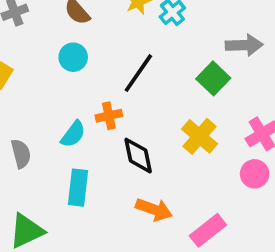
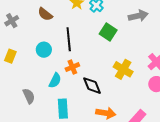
cyan circle: (73, 57) -> (44, 50), moved
black line: (138, 73) -> (69, 39), moved, turned -30
green square: (213, 78) -> (108, 32), moved

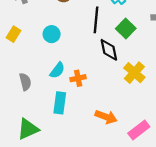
black line: (69, 39) -> (96, 20), moved
orange cross: (72, 67) -> (78, 78), moved
black diamond: (92, 86) -> (109, 50), moved

